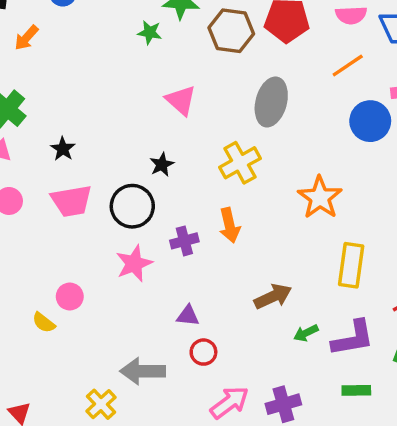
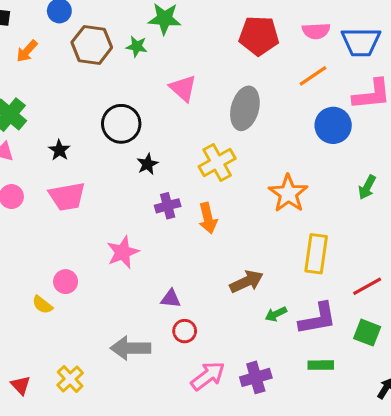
brown hexagon: (231, 31) -> (92, 45), moved
pink triangle: (181, 100) -> (183, 88), moved
black circle: (132, 206) -> (121, 124), moved
purple cross: (184, 241) -> (168, 206), moved
yellow cross: (101, 404) -> (70, 379), moved

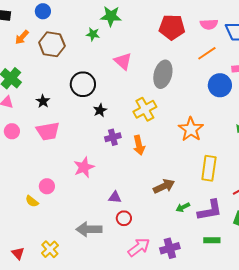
brown hexagon: (92, 45) -> (52, 44), moved

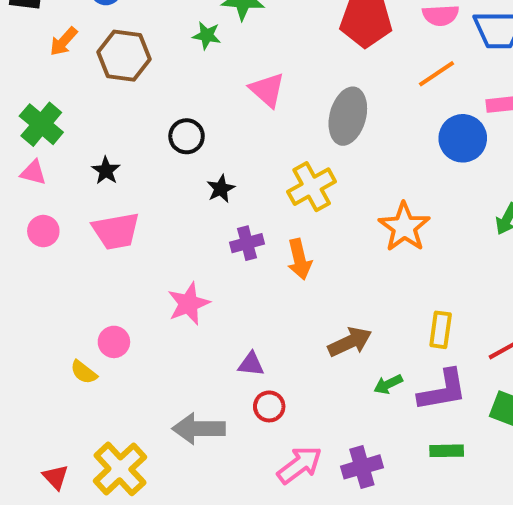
black circle: (83, 84) -> (187, 136), size x0.7
yellow rectangle: (209, 168) -> (441, 330), moved, size x0.7
yellow cross: (50, 249) -> (120, 469), size x1.5

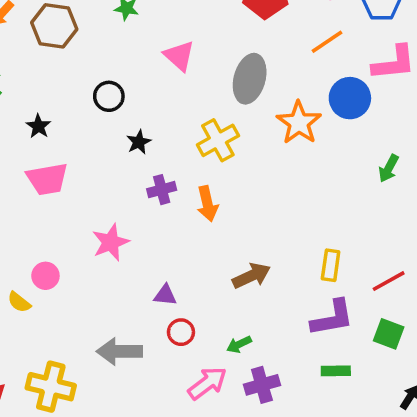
orange star: (404, 227) -> (299, 123), moved
green arrow: (388, 384) -> (239, 344), moved
yellow cross: (120, 469) -> (51, 387), turned -33

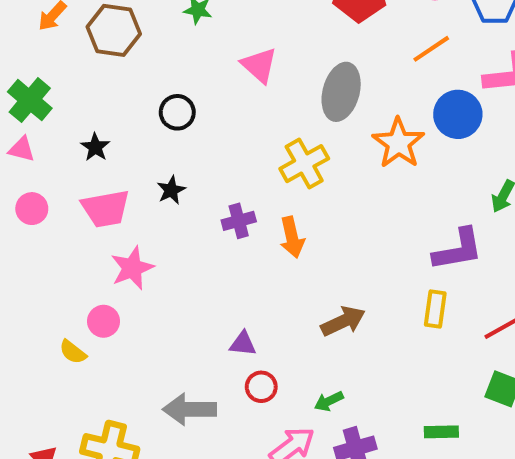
black star: (139, 142) -> (171, 190), moved
pink star: (111, 242) -> (132, 268), moved
purple L-shape: (332, 318) -> (458, 250), moved

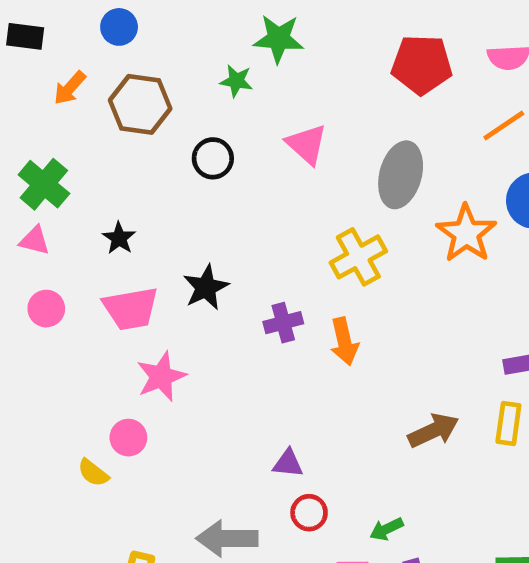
black circle: (177, 112) -> (213, 158), moved
black star: (171, 190) -> (206, 287), size x1.4
brown arrow: (343, 321) -> (433, 431), moved

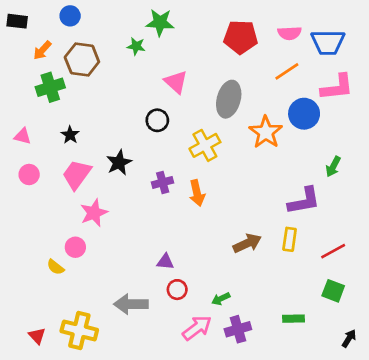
black circle: (213, 158) -> (157, 120), moved
green cross: (44, 184) -> (50, 87), moved, turned 32
pink trapezoid: (131, 309) -> (77, 175), turned 136

